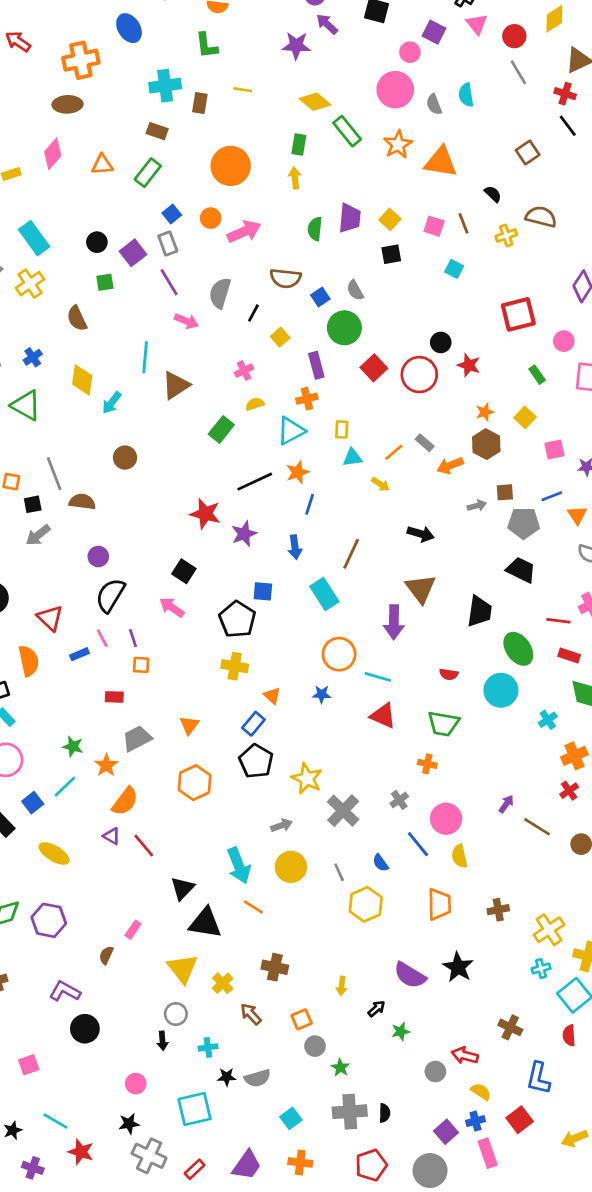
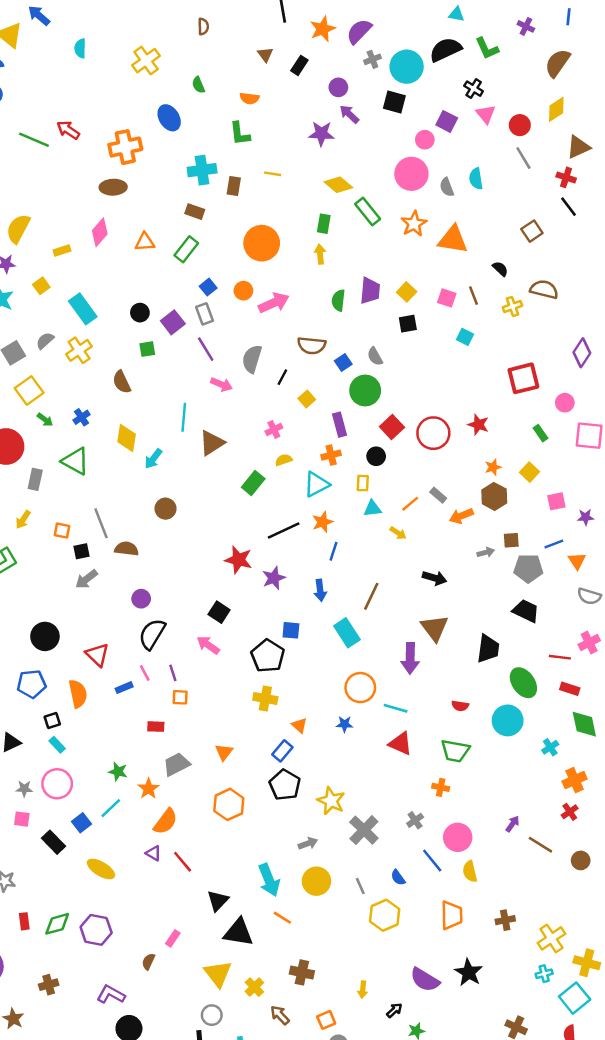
black circle: (441, 342) -> (376, 456), moved

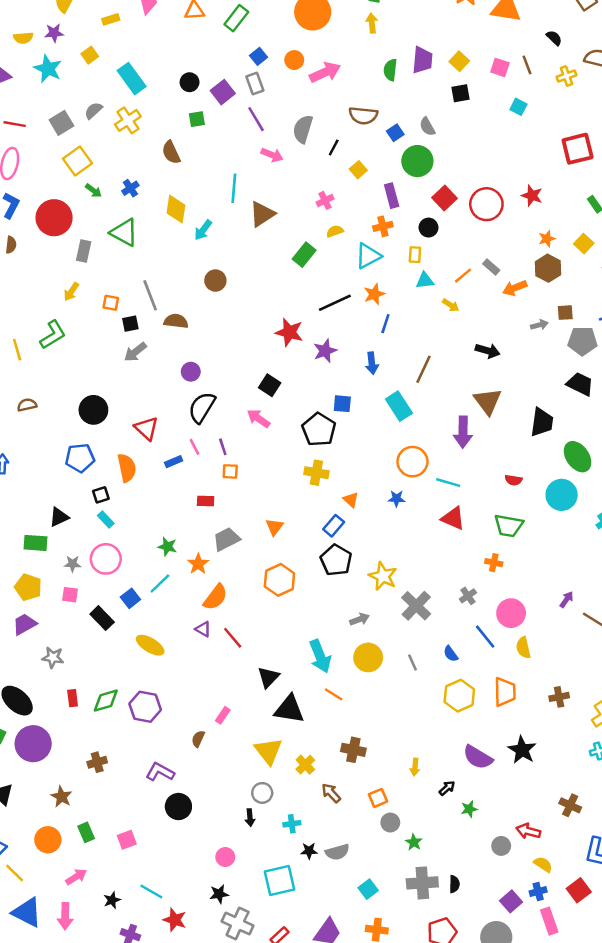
yellow hexagon: (385, 915) -> (459, 696), moved

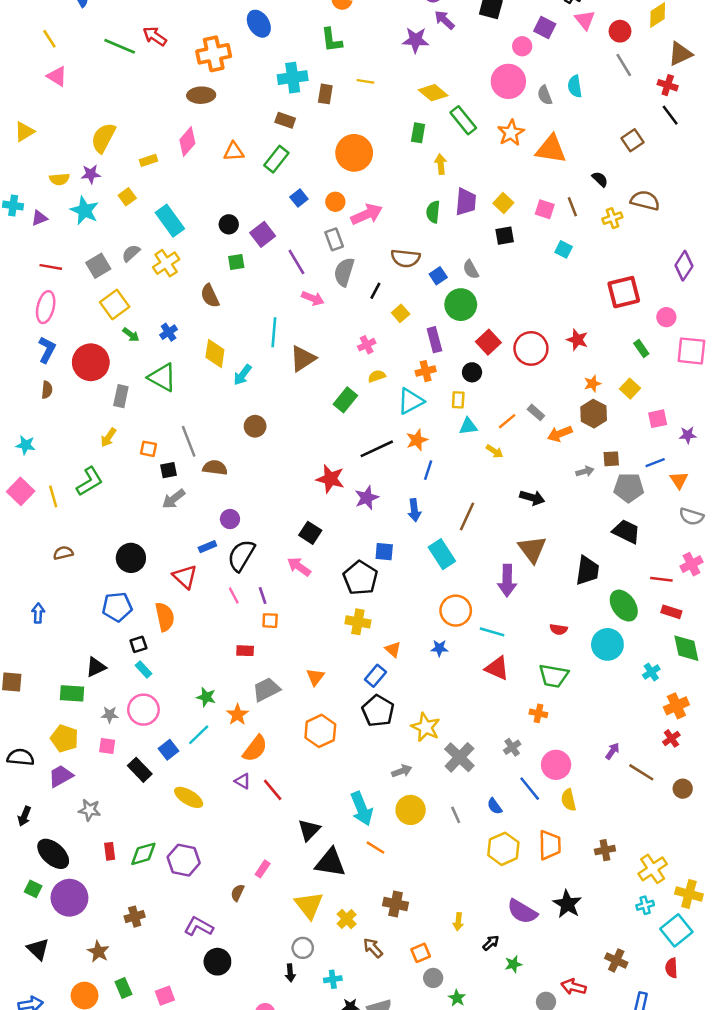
yellow arrow: (372, 23) -> (441, 164), moved
gray rectangle: (255, 83) -> (334, 239), moved
blue rectangle: (174, 462) -> (207, 547), moved

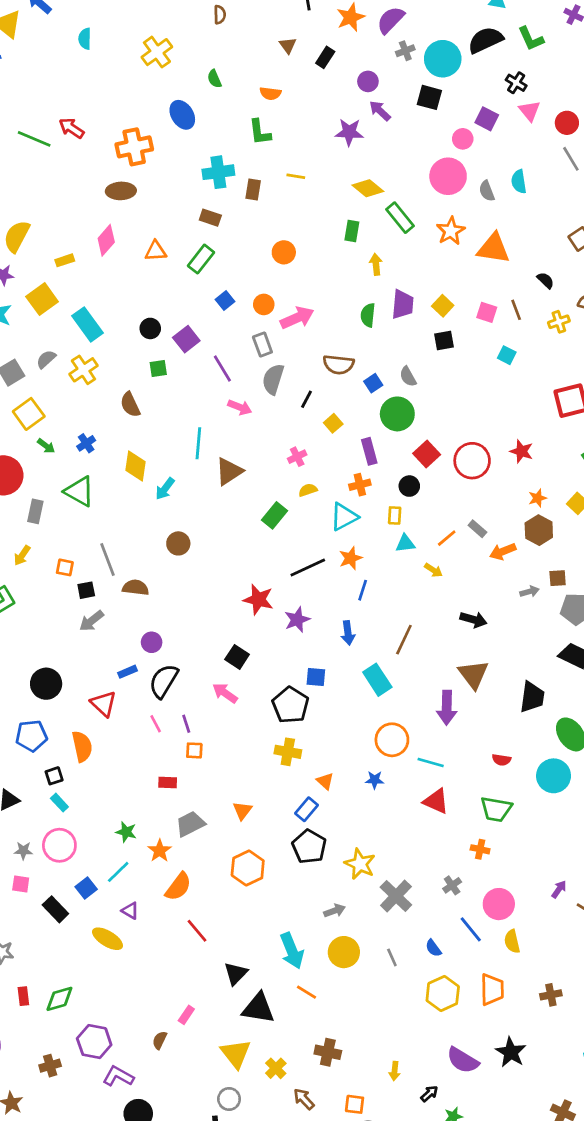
orange circle: (354, 153) -> (284, 252), size x0.6
yellow square: (127, 197) -> (42, 299), size x1.6
purple triangle: (243, 781) -> (130, 911), moved
purple hexagon: (184, 860) -> (94, 1042), moved
orange square: (421, 953) -> (355, 1104), turned 30

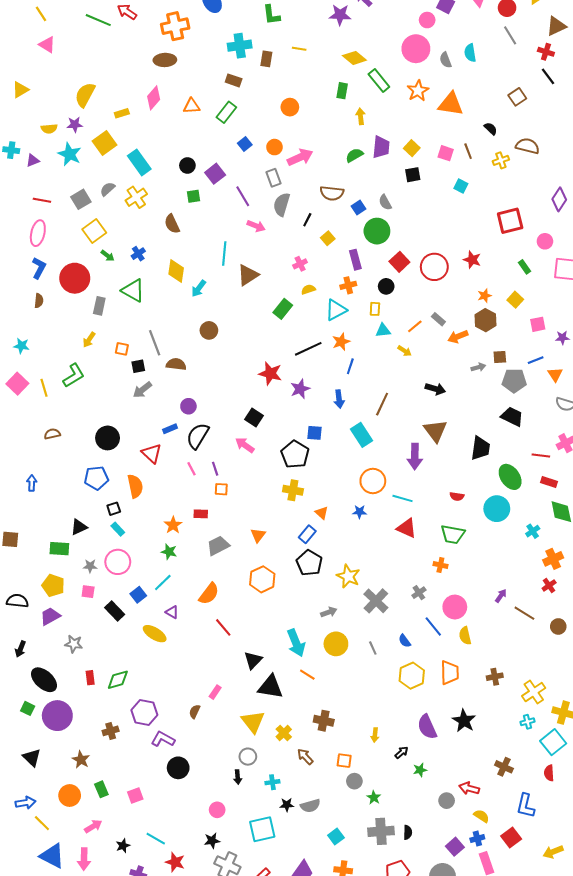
green semicircle: (368, 315) -> (354, 155), turned 54
orange star: (160, 851) -> (173, 525), moved
purple semicircle: (463, 1060) -> (427, 727), turned 35

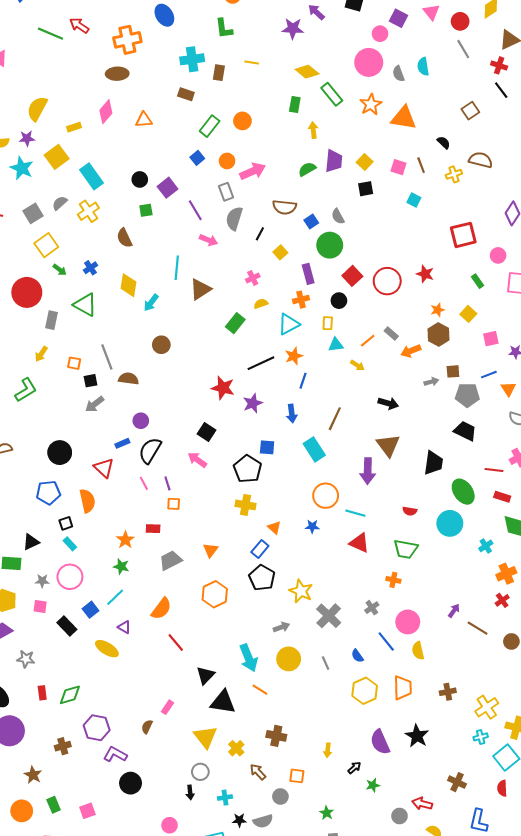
green rectangle: (226, 112) -> (210, 126), moved
gray circle: (354, 781) -> (280, 796), moved

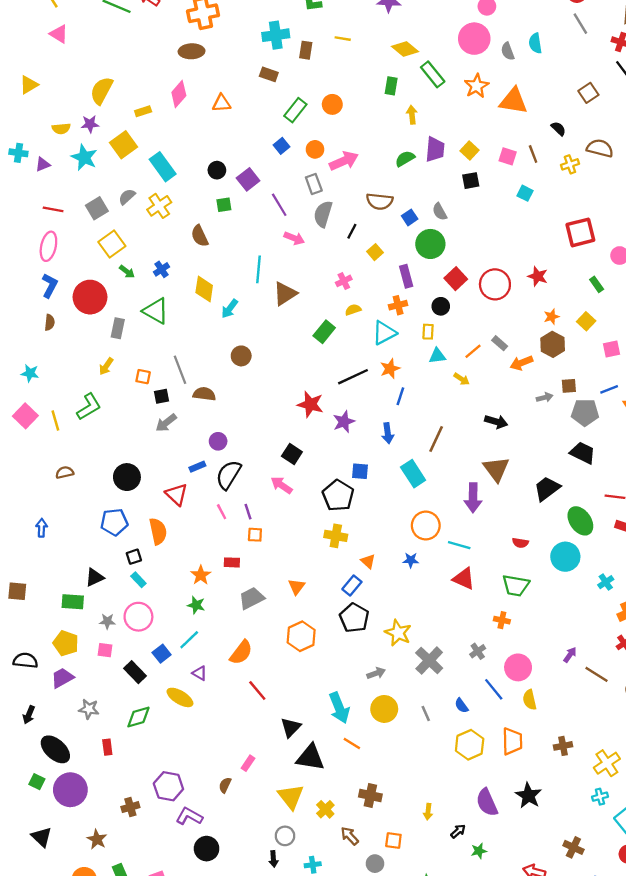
black trapezoid: (433, 463) -> (547, 489), turned -135
green diamond: (70, 695) -> (138, 717), moved

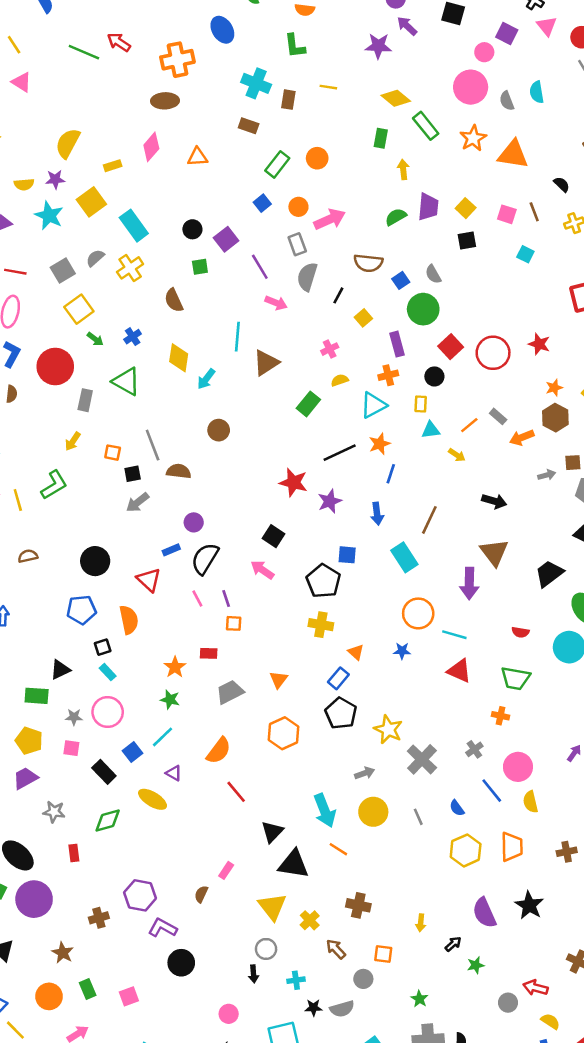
cyan cross: (276, 35) -> (256, 83), turned 30

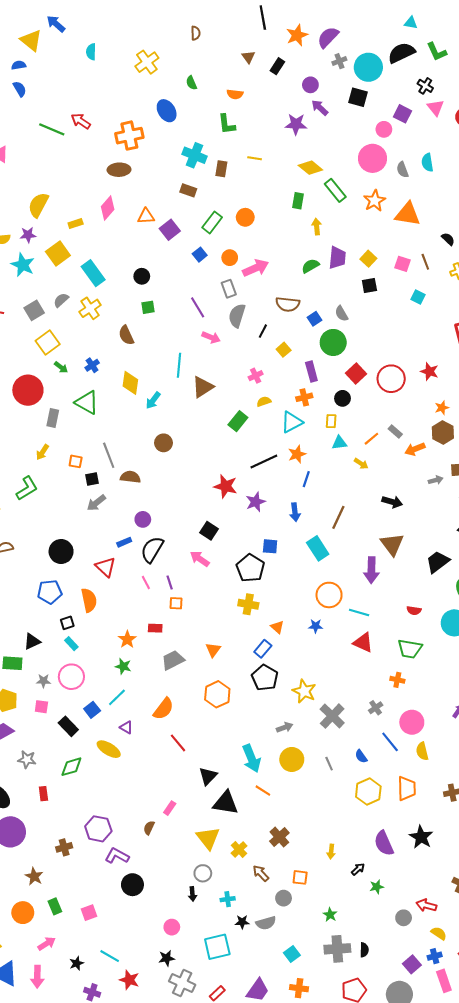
purple square: (226, 239) -> (170, 230), moved
brown cross: (358, 905) -> (279, 837), turned 36

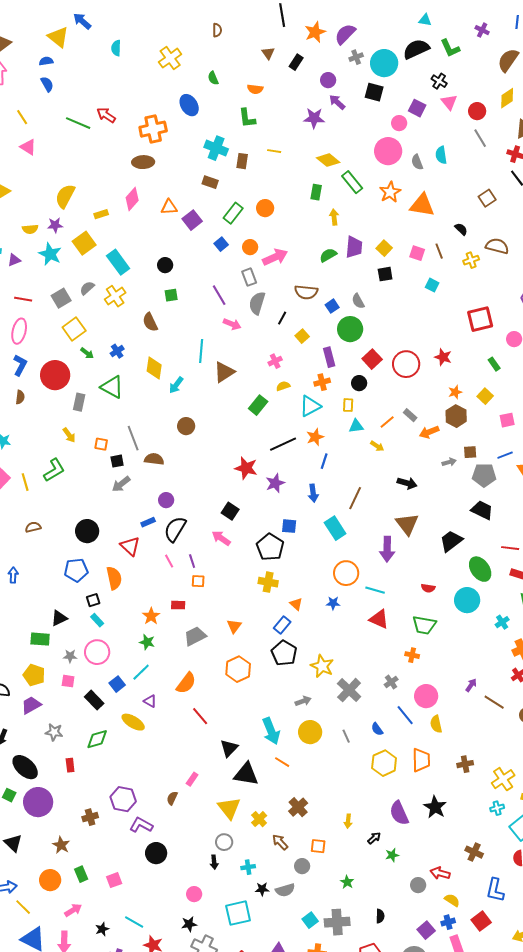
yellow arrow: (42, 452) -> (69, 435), turned -70
gray cross: (337, 949) -> (337, 922), moved

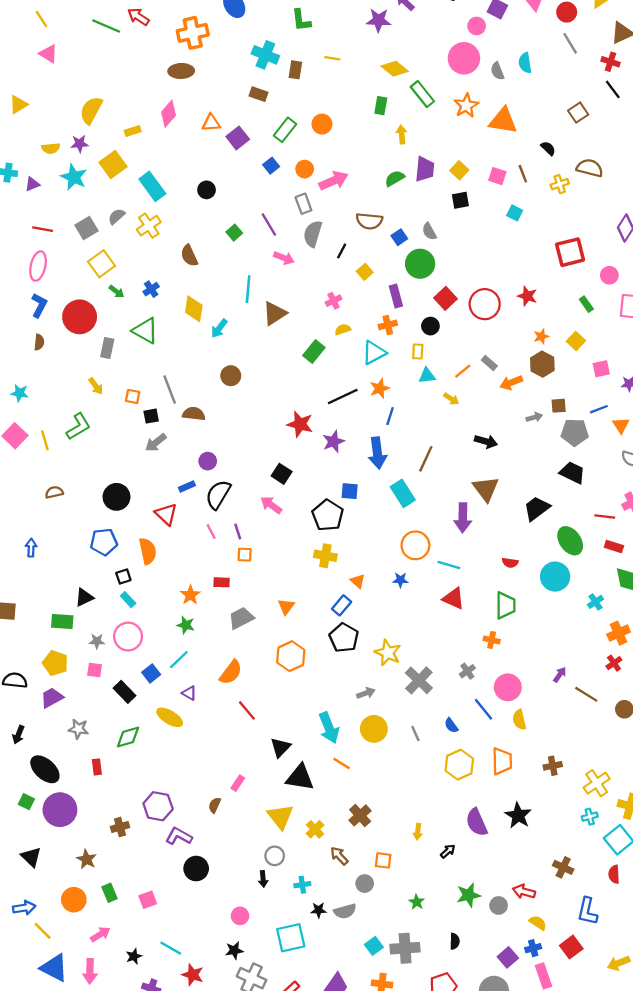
green square: (171, 295) -> (234, 233), moved, turned -32
blue arrow: (313, 493) -> (377, 453), size x1.5
green trapezoid: (424, 625) -> (505, 605), turned -100
green star: (392, 855) -> (469, 895), moved, size x1.5

